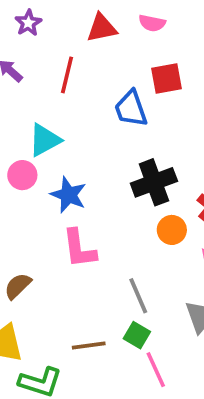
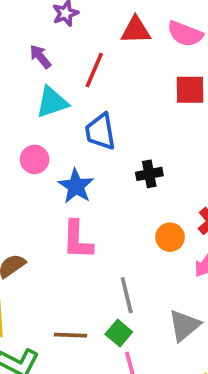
pink semicircle: (152, 23) -> (185, 34), size x1.4
blue trapezoid: (131, 109) -> (100, 132), moved
cyan triangle: (45, 140) -> (52, 102), moved
black cross: (154, 182) -> (149, 174), moved, size x0.6

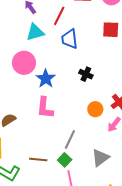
blue trapezoid: (100, 132) -> (70, 39), moved
pink circle: (35, 159) -> (24, 63), size x1.5
black cross: (149, 174) -> (86, 74), turned 32
gray line: (127, 295) -> (70, 139), turned 36

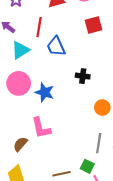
pink L-shape: (45, 108) -> (41, 128), moved
gray line: (70, 139) -> (99, 143), moved

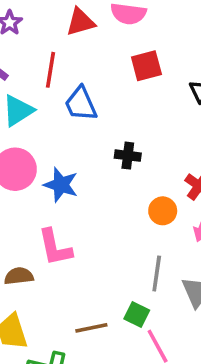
brown semicircle: (20, 144) -> (19, 276), turned 42

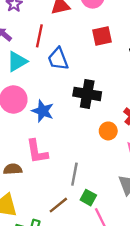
black cross: (128, 156) -> (87, 94), size x1.6
gray line: (157, 273) -> (74, 174), moved
brown line: (91, 328) -> (58, 205), turned -30

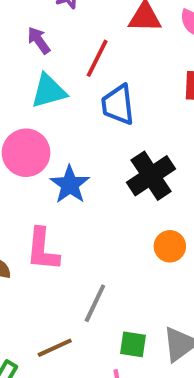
black cross: (87, 94) -> (151, 176), turned 32
green square: (88, 198) -> (133, 344), moved, turned -35

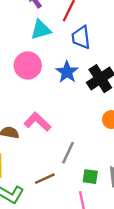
blue star: (70, 185) -> (67, 72), moved
pink L-shape: (43, 250) -> (38, 122), turned 128

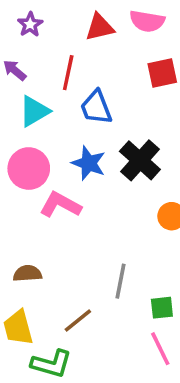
pink L-shape: (38, 122) -> (60, 205), moved
brown line: (45, 179) -> (78, 320), moved

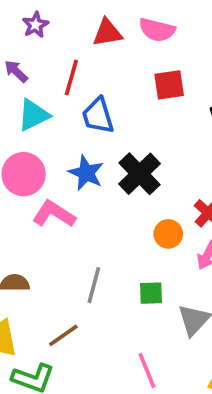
gray line: (121, 281) -> (94, 285), moved
green square: (162, 308) -> (151, 293), moved

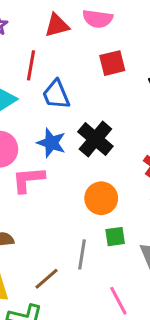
pink L-shape: (54, 214) -> (28, 180), turned -32
orange circle: (168, 234) -> (101, 198), moved, size x1.4
gray line: (94, 285) -> (82, 254), moved

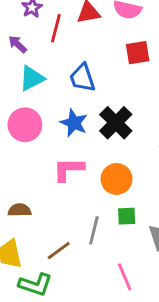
red line: (31, 65) -> (56, 28), moved
pink L-shape: (28, 180) -> (69, 169), moved

